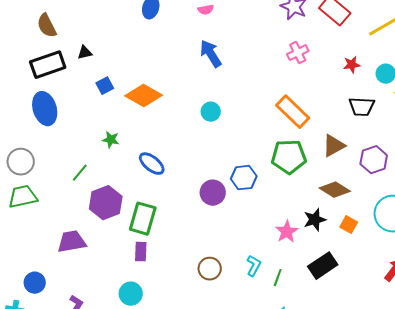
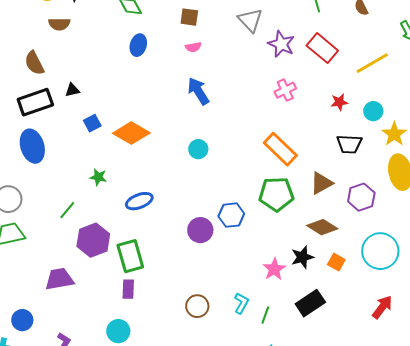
blue ellipse: (152, 164) -> (139, 201), turned -60
green rectangle: (143, 219) -> (130, 256), turned -32

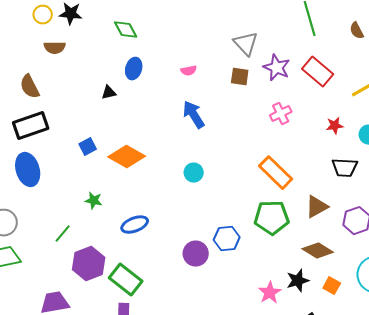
brown square: (189, 17) -> (240, 77), moved
black triangle: (72, 90) -> (109, 93), moved
green rectangle: (130, 256) -> (126, 280), turned -36

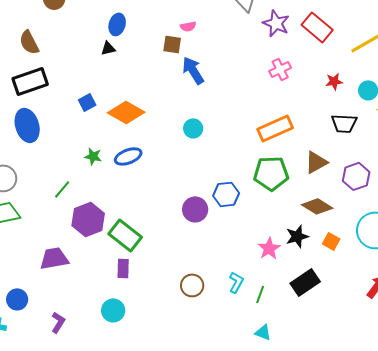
blue ellipse: (134, 69) -> (117, 24), moved
brown square: (240, 77) -> (172, 44), moved
orange rectangle: (276, 173) -> (275, 128), turned -68
blue ellipse: (135, 225) -> (128, 156), moved

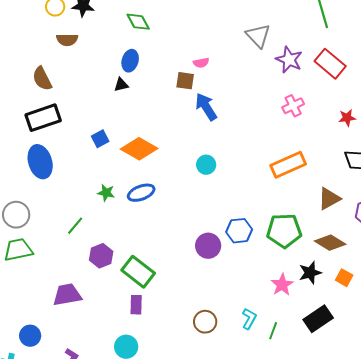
green pentagon: (271, 173) -> (284, 231), moved
purple hexagon: (88, 219) -> (101, 256), size x0.7

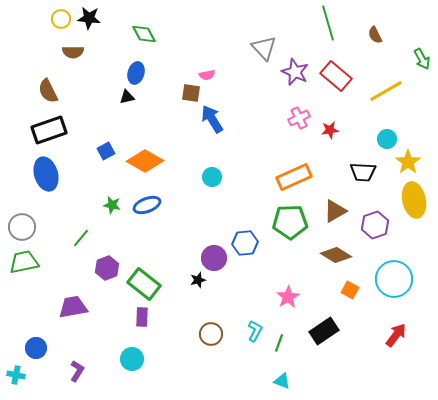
red star: (347, 118) -> (330, 130), moved
green pentagon: (284, 231) -> (290, 222), moved
black star: (310, 273) -> (198, 280), moved, size x0.7

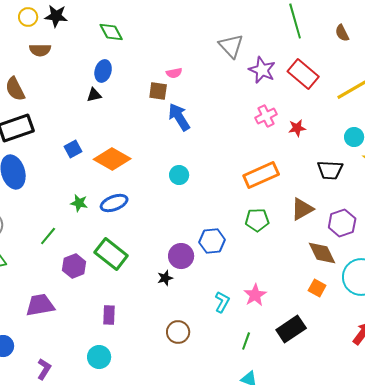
green pentagon: (290, 222) -> (257, 220), size x0.7
brown diamond: (336, 255) -> (322, 253), moved, turned 32
green rectangle: (144, 284) -> (111, 254), moved
cyan L-shape: (255, 331) -> (222, 302), moved

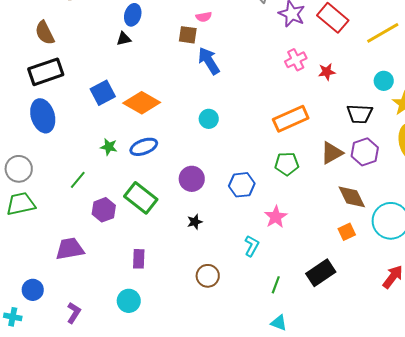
blue square: (73, 149) -> (103, 93), size x1.4
purple hexagon: (342, 223) -> (365, 152), moved
purple circle: (181, 256) -> (192, 179), moved
orange square: (317, 288) -> (347, 232), turned 36
pink star: (255, 295) -> (276, 217), moved

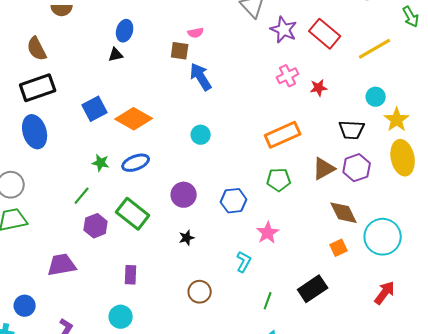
green line: (78, 180) -> (82, 196), moved

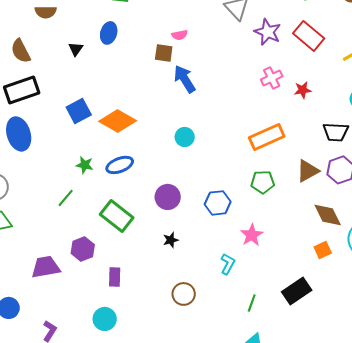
black triangle: (116, 55) -> (76, 49), moved, turned -42
purple hexagon: (96, 226) -> (83, 249), moved

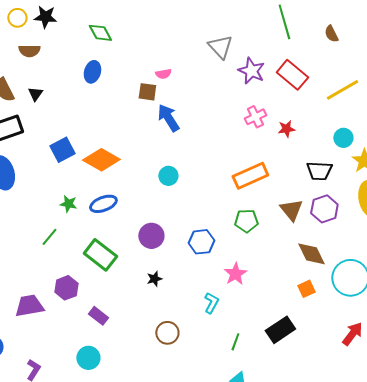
black triangle: (76, 49) -> (35, 94), moved
brown triangle: (308, 171) -> (291, 210), turned -40
purple rectangle: (115, 277) -> (98, 316), turned -54

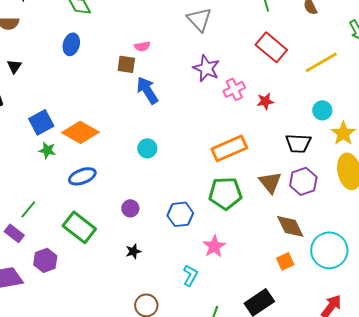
purple star: (251, 71) -> (206, 68), moved
green star: (68, 204) -> (47, 150), moved
green pentagon: (246, 221) -> (225, 193), size x1.4
purple circle: (151, 236) -> (130, 208), size x0.7
purple rectangle: (98, 316) -> (14, 233), moved

